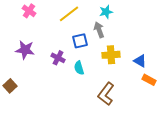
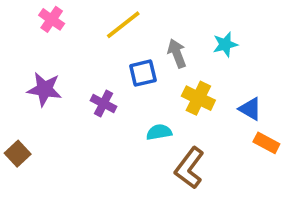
cyan star: (106, 12) -> (225, 44), moved
yellow cross: (111, 55) -> (198, 98), turned 30
cyan semicircle: (79, 68) -> (159, 132), moved, turned 96

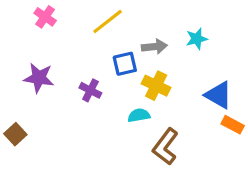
gray arrow: (177, 53) -> (154, 47), turned 105
yellow cross: (198, 98) -> (156, 86), moved
blue triangle: (250, 109) -> (219, 95), size x1.4

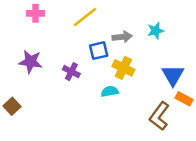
pink cross: (45, 17) -> (35, 13), turned -35
blue triangle: (219, 95) -> (173, 75), turned 30
brown L-shape: (165, 147) -> (159, 116), moved

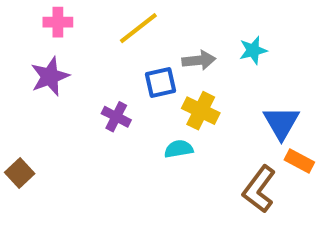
purple star: (31, 62) -> (50, 76), moved, turned -30

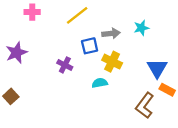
purple star: (50, 76) -> (16, 53), moved

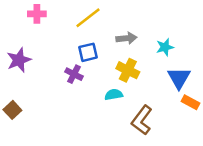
cyan star: (141, 28) -> (165, 47), moved
blue square: (90, 46) -> (88, 52), moved
brown L-shape: (145, 105) -> (142, 120), moved

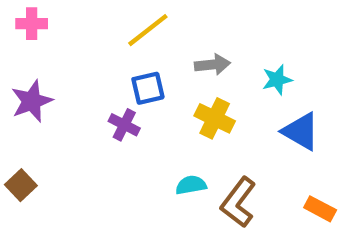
pink cross: (37, 14) -> (32, 24), moved
blue triangle: (179, 78) -> (301, 131), turned -30
cyan semicircle: (114, 95) -> (191, 185), moved
orange rectangle: (191, 102) -> (320, 209), moved

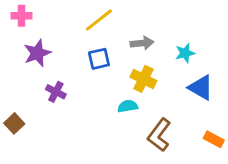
purple star: (32, 101) -> (37, 53), moved
purple cross: (124, 125) -> (56, 92), moved
cyan semicircle: (191, 185) -> (128, 106), moved

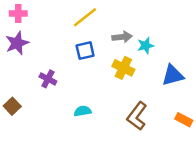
purple star: (37, 53) -> (17, 43), moved
cyan star: (185, 53) -> (146, 46), moved
blue triangle: (201, 88) -> (173, 75), turned -45
cyan semicircle: (128, 106) -> (83, 111), moved

